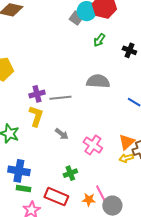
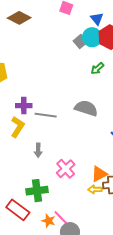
gray arrow: (62, 134) -> (38, 150), turned 40
green cross: (70, 173) -> (37, 191), size x1.5
pink line: (101, 194) -> (62, 219), turned -30

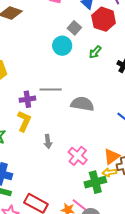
cyan circle: (92, 37) -> (62, 46), moved
gray semicircle: (86, 108) -> (82, 104), moved
gray line: (46, 115) -> (51, 90), moved
green cross: (37, 191) -> (95, 182), moved

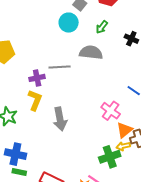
gray semicircle: (82, 104) -> (91, 53), moved
gray arrow: (48, 141) -> (60, 119), size x1.6
pink cross: (78, 156) -> (111, 111), moved

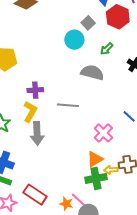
gray line: (60, 67) -> (68, 105), moved
gray arrow: (60, 119) -> (37, 133), moved
orange triangle: (124, 130) -> (95, 159), moved

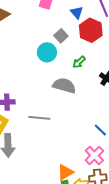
pink cross: (103, 133) -> (94, 155), moved

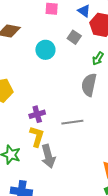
cyan circle: (47, 52) -> (45, 50), moved
gray semicircle: (64, 86) -> (89, 85), turned -80

